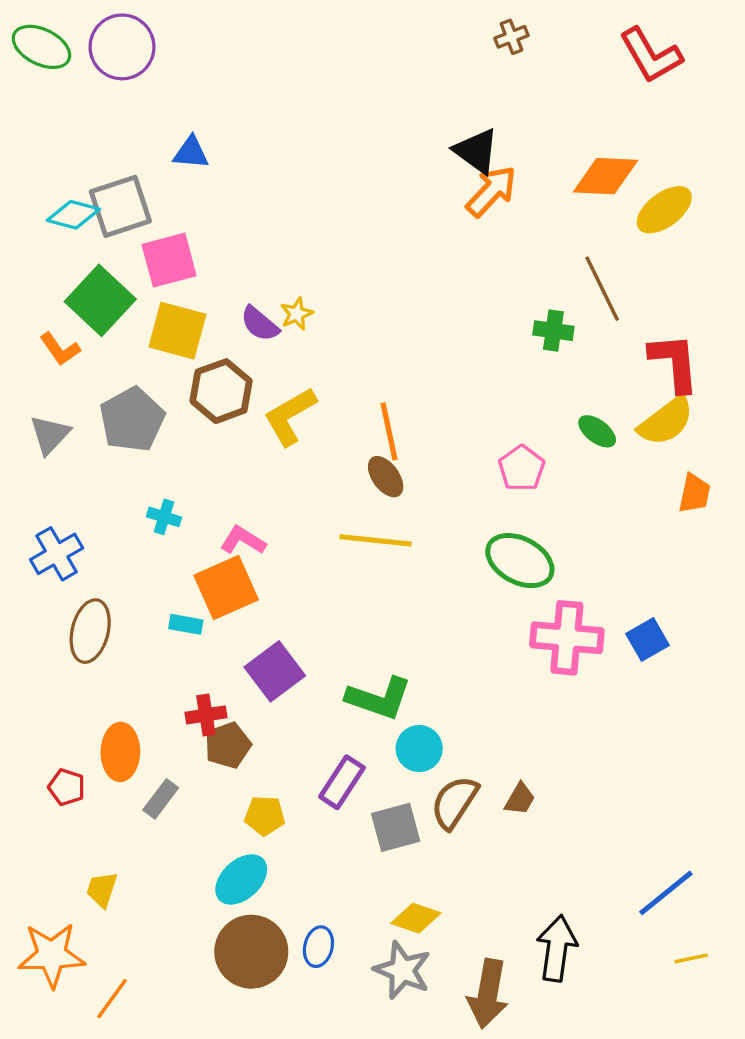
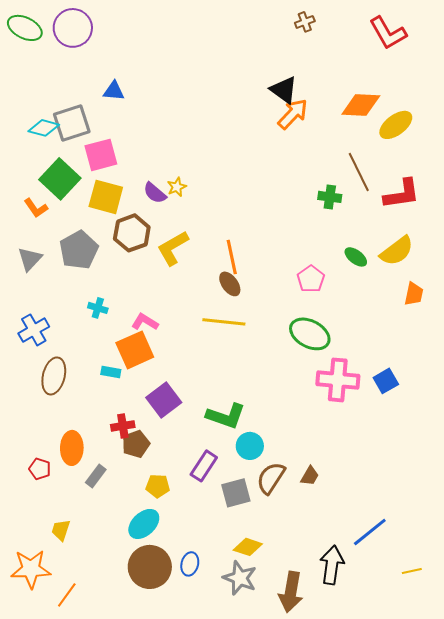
red L-shape: (674, 362) -> (402, 194), moved, turned 87
blue line: (666, 893) -> (370, 532), moved

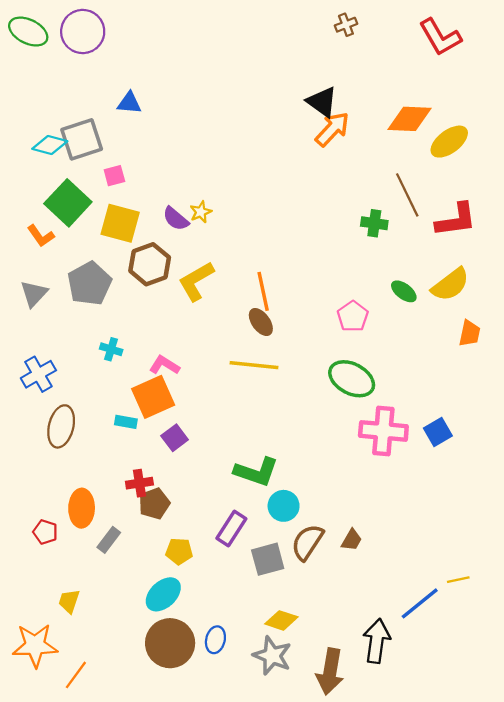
pink square: (101, 155) -> (114, 176), size x0.6
purple square: (164, 400) -> (175, 438), moved, size x0.7
yellow line: (412, 571) -> (458, 580), moved

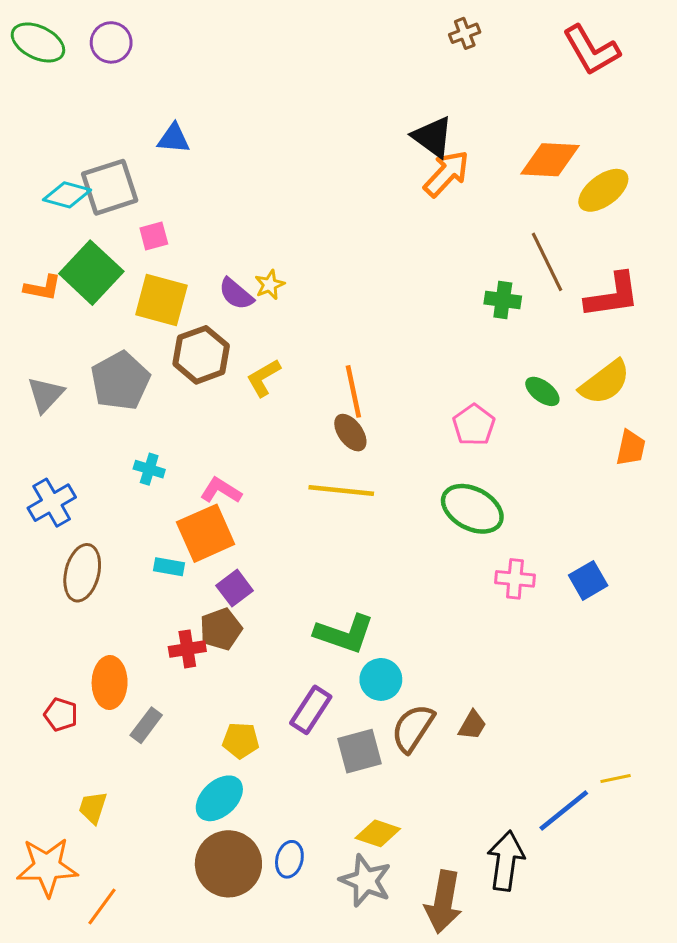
purple circle: (83, 32) -> (111, 42), size x0.7
orange L-shape: (41, 236) -> (43, 288), moved, turned -44
yellow L-shape: (196, 281) -> (264, 378), size x0.7
pink cross: (383, 431) -> (515, 579), size x0.6
brown pentagon: (154, 504) -> (221, 629), moved

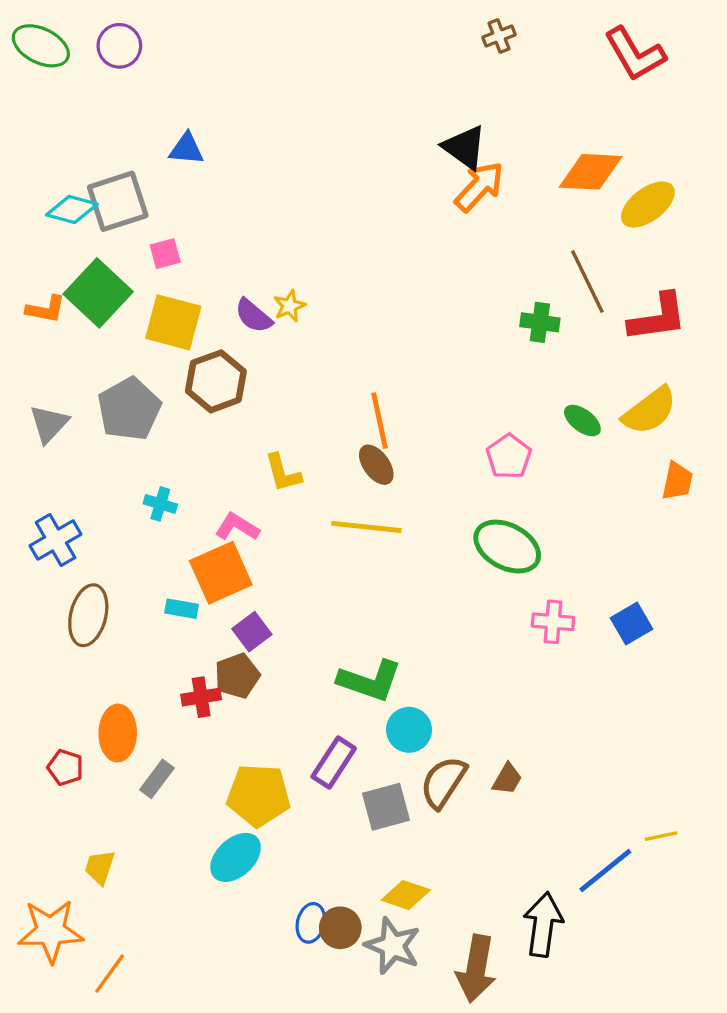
yellow L-shape: (264, 378) -> (283, 473), moved, turned -75
yellow pentagon: (241, 740) -> (258, 795), size x1.6
brown circle: (228, 864) -> (340, 928), moved, size x0.6

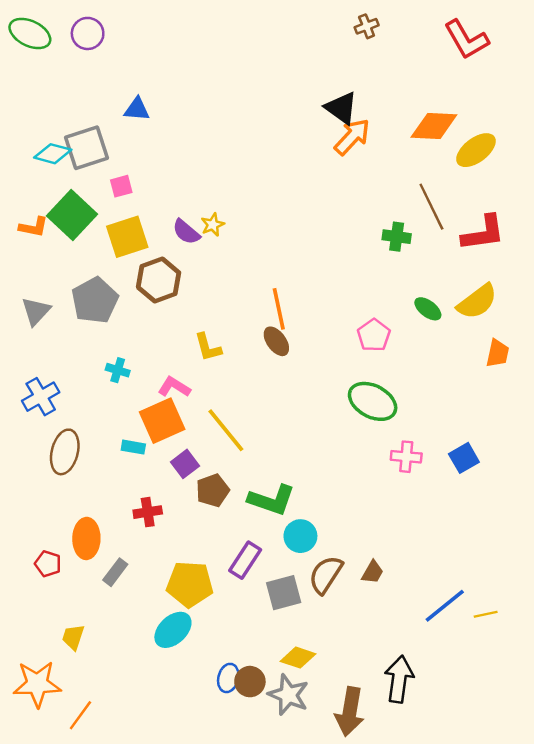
yellow square: (173, 322) -> (127, 237), turned -33
yellow line: (366, 527) -> (226, 430), moved, turned 45
brown pentagon: (237, 676) -> (213, 490), moved
blue line: (605, 871) -> (445, 606), moved

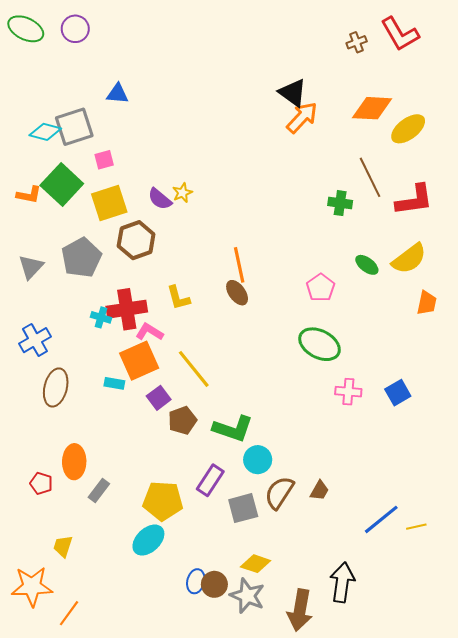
brown cross: (367, 26) -> (357, 42), moved
red cross: (148, 512) -> (127, 309), moved, size x1.6

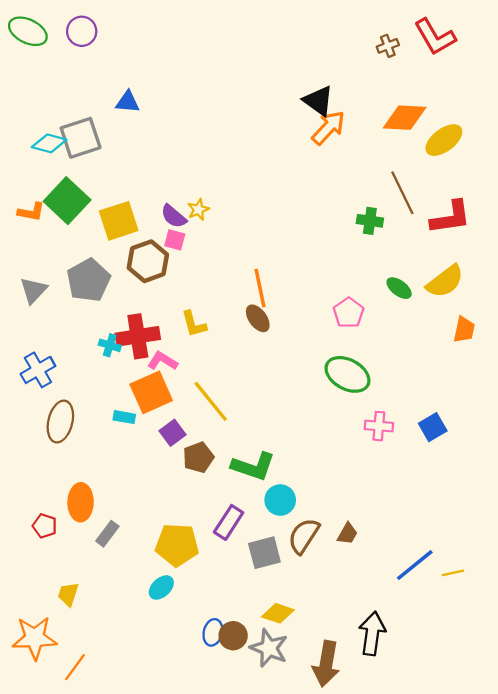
pink square: (104, 160) -> (175, 240), moved, turned 30
cyan ellipse: (148, 540) -> (161, 587), size x0.7

